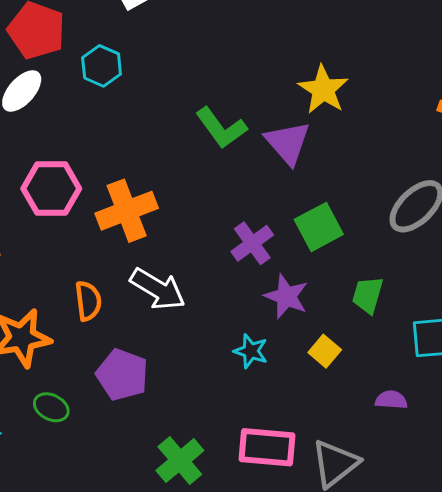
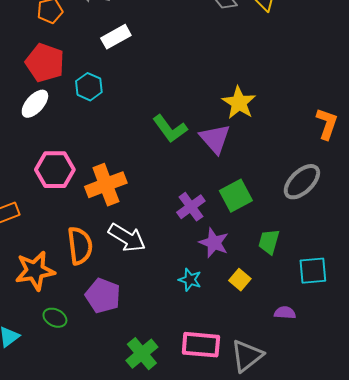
orange semicircle: (88, 301) -> (80, 246), size x1.4

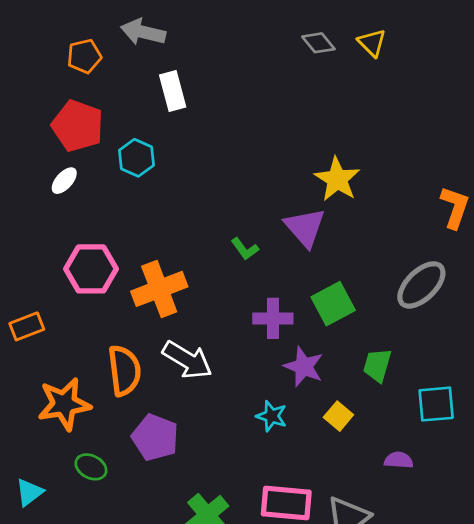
white rectangle: (116, 37) -> (173, 91), turned -76
white ellipse: (35, 104) -> (64, 181), size x0.7
green L-shape: (170, 129) -> (245, 249), moved, size x0.6
purple cross: (191, 207) -> (273, 318), turned 36

